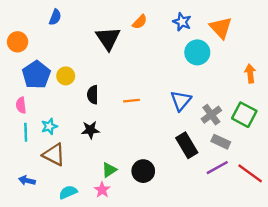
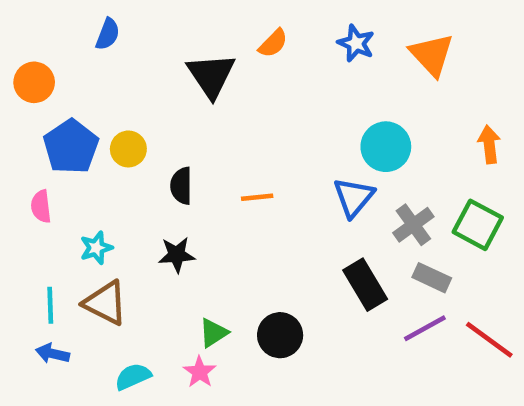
cyan circle: (197, 52) -> (386, 147), moved
cyan line: (26, 132) -> (50, 305), moved

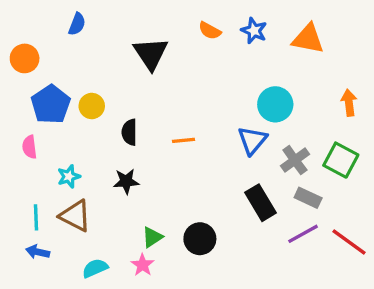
orange semicircle: (273, 43) -> (210, 31), moved, turned 75
orange triangle: (432, 55) -> (308, 39), turned -36

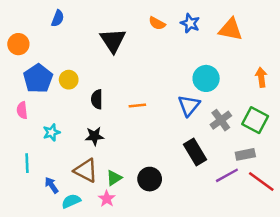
gray rectangle: (308, 198) -> (245, 154), moved, turned -36
brown triangle: (75, 216) -> (86, 170), moved
blue arrow: (38, 252) -> (52, 185), moved, turned 42

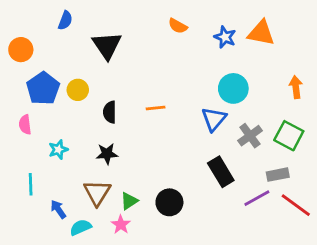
blue star: (190, 23) -> (225, 37), moved
black triangle: (113, 40) -> (107, 45), moved
orange line: (137, 105) -> (156, 108), moved
brown triangle: (86, 170) -> (97, 193), turned 35

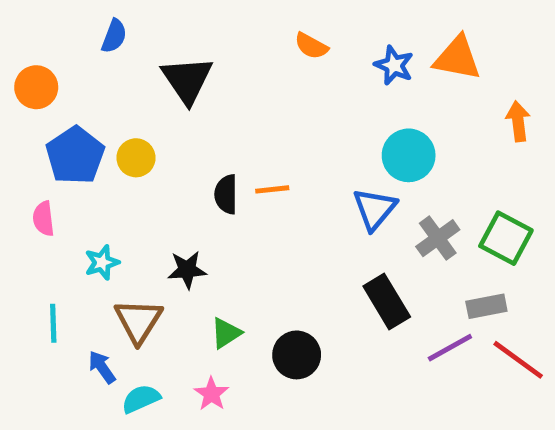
orange arrow: (296, 87) -> (518, 121), moved
black semicircle: (110, 112) -> (226, 194), moved
brown triangle: (97, 193) -> (138, 321), moved
green triangle: (129, 201) -> (226, 333), moved

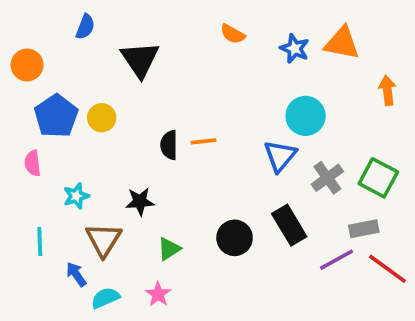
black circle: (297, 355) -> (235, 238), moved

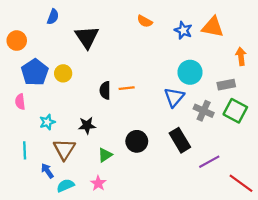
gray cross: (327, 178) -> (204, 111), turned -30
gray rectangle: (364, 229) -> (226, 85), moved
black circle: (235, 238) -> (137, 141), moved
red line: (387, 269) -> (241, 183), moved

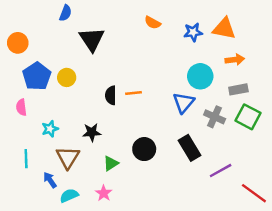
blue semicircle: (53, 17) -> (65, 13), moved
blue star: (183, 30) -> (193, 32), turned -30
orange arrow: (241, 56) -> (235, 60), moved, turned 90

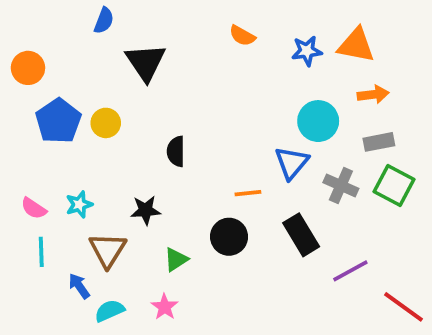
orange line: (133, 93) -> (248, 193), moved
pink semicircle: (21, 107) -> (34, 208), moved, turned -49

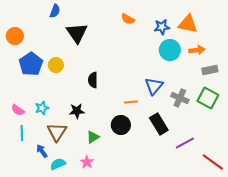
cyan circle: (318, 121) -> (170, 50), moved
gray rectangle: (379, 142) -> (210, 70), moved

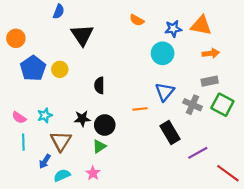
cyan circle: (170, 50) -> (163, 53), moved
gray rectangle: (210, 70) -> (210, 81), moved
black circle: (121, 125) -> (105, 125), moved
blue arrow: (42, 151) -> (45, 161), turned -112

